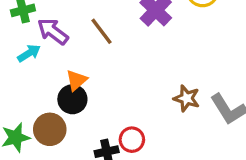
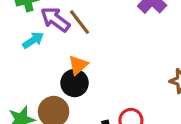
brown line: (102, 31) -> (79, 22), moved

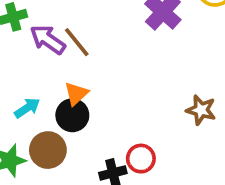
cyan arrow: (33, 40) -> (27, 108), moved

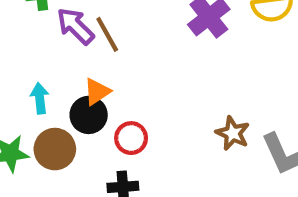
cyan arrow: (27, 108) -> (40, 98), turned -72
red circle: (141, 159) -> (131, 138), moved

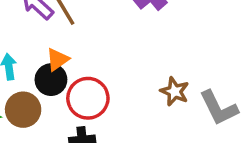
red circle: (131, 138) -> (88, 98), size x1.5

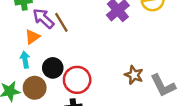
orange triangle: (57, 59) -> (32, 37), moved

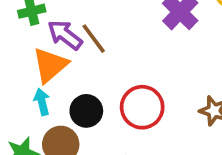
orange triangle: (32, 37) -> (50, 65), size x1.5
red circle: (77, 80) -> (142, 107), moved

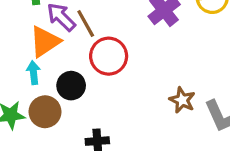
red circle: (142, 107) -> (109, 56), moved

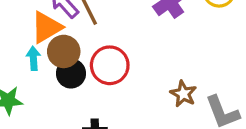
red circle: (109, 56) -> (110, 65), moved
brown circle: (45, 112) -> (64, 51), moved

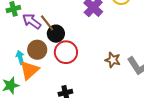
orange triangle: (47, 27) -> (29, 70), moved
black circle: (71, 73) -> (56, 34), moved

